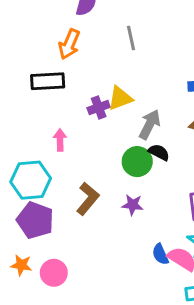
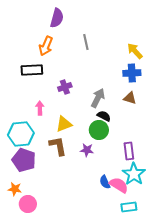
yellow triangle: (120, 98) -> (64, 124), moved
green circle: (137, 162) -> (99, 130), moved
brown L-shape: (88, 199) -> (58, 146), turned -50
pink circle: (54, 273) -> (28, 204), moved

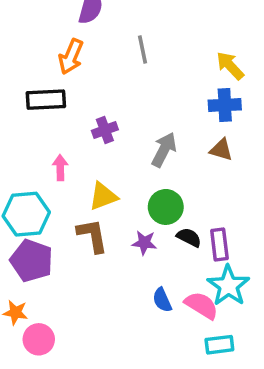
black semicircle: (104, 116) -> (189, 237), moved
blue semicircle: (105, 182) -> (162, 300), moved

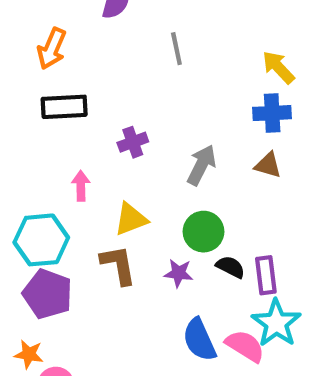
orange arrow: (71, 57) -> (52, 49), moved
blue semicircle: (162, 300) -> (199, 340), size x1.5

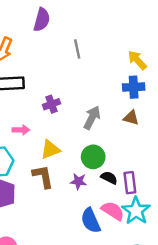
pink arrow: (81, 186) -> (21, 130), turned 91
pink semicircle: (245, 346) -> (113, 211), moved

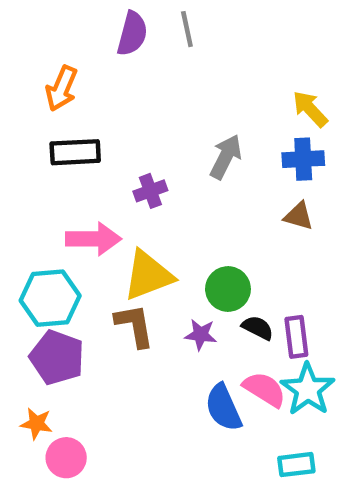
gray line: (77, 49) -> (187, 29), moved
gray arrow: (92, 118) -> (226, 157), moved
pink arrow: (21, 130) -> (93, 239), size x1.6
yellow triangle: (50, 150) -> (148, 275), size x1.4

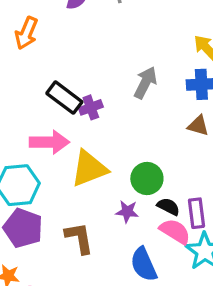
black rectangle: (75, 152) -> (64, 98), moved, turned 40
brown L-shape: (135, 325) -> (79, 238), moved
pink semicircle: (264, 389) -> (175, 231), moved

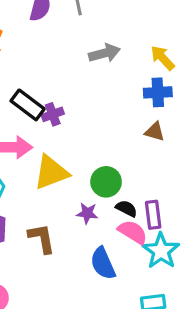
gray arrow: (145, 83) -> (104, 53), moved, turned 48

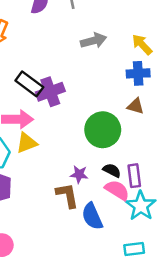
purple cross: (53, 114) -> (50, 92), size x1.5
yellow triangle: (51, 172) -> (27, 143), moved, size x0.7
green circle: (106, 182) -> (103, 130), moved, size x1.4
brown L-shape: (42, 238) -> (67, 195), moved

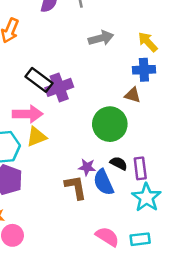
brown triangle: (135, 106) -> (133, 95), moved
pink semicircle: (117, 190) -> (107, 237), moved
blue semicircle: (92, 216) -> (103, 182), moved

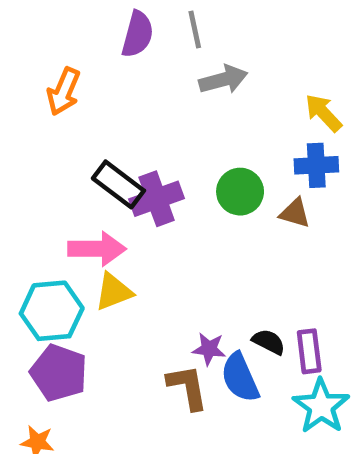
gray arrow: (101, 38) -> (223, 80), moved
green circle: (110, 124) -> (240, 192), moved, size x0.7

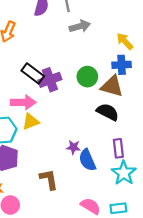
brown triangle: (295, 213) -> (112, 86), size x1.6
black semicircle: (269, 342) -> (108, 112), moved, size x1.5
brown L-shape: (188, 387) -> (49, 179), moved

